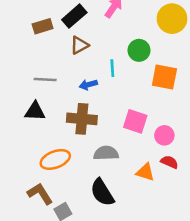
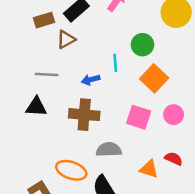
brown triangle: (79, 45) -> (66, 39), moved
orange square: (164, 77) -> (154, 78), moved, turned 32
pink circle: (164, 135) -> (174, 115), moved
orange ellipse: (55, 159) -> (71, 170), moved, turned 40

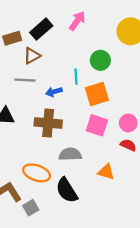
gray line: (47, 74) -> (25, 80), moved
orange square: (154, 78) -> (97, 94), moved, turned 30
red semicircle: (174, 159) -> (128, 145), moved

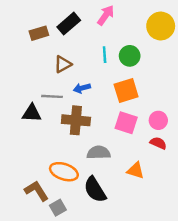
brown triangle: (32, 56) -> (63, 64), moved
cyan line: (76, 77) -> (105, 55), moved
gray line: (25, 80) -> (52, 96), moved

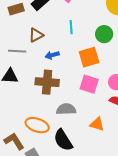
green circle: (130, 56) -> (104, 34), moved
gray line: (52, 96) -> (17, 51), moved

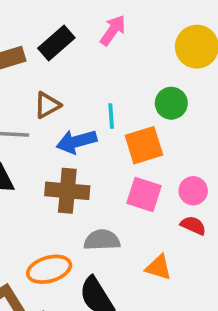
cyan line: (71, 27) -> (111, 116), moved
blue arrow: (52, 55) -> (76, 142), size x1.5
orange ellipse: (37, 125) -> (49, 269), turned -35

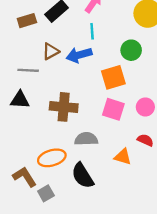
cyan line: (111, 116) -> (92, 31), moved
blue arrow: (76, 142) -> (79, 55), moved
red semicircle: (193, 225) -> (145, 140), moved

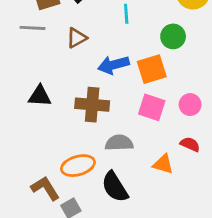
blue arrow: (79, 55) -> (113, 65), moved
gray line: (28, 70) -> (33, 28), moved

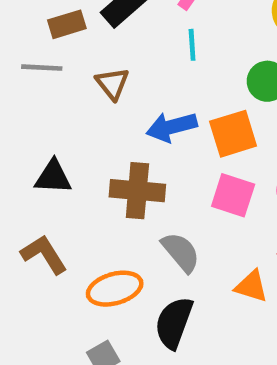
brown triangle: (77, 38) -> (112, 84), turned -40
gray semicircle: (119, 143) -> (181, 252), turned 52
black semicircle: (115, 187) -> (174, 323), turned 52
brown L-shape: (45, 188) -> (44, 254), moved

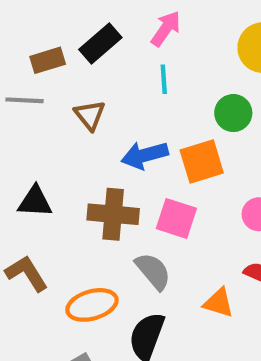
pink square: (233, 195) -> (176, 218), moved

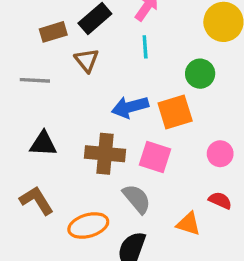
gray line: (24, 100) -> (35, 80), moved
brown triangle: (90, 115) -> (87, 60), moved

